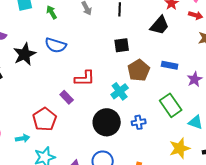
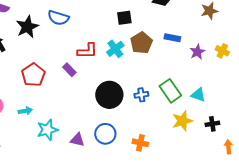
cyan cross: (120, 91) -> (115, 49), moved
green rectangle: (171, 105) -> (170, 91), moved
red pentagon: (45, 119) -> (33, 75), moved

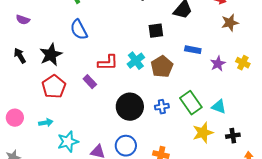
blue semicircle: (58, 18) -> (79, 30), turned 45
black square: (124, 18) -> (156, 31), moved
black star: (27, 27) -> (51, 55), moved
brown pentagon: (141, 43) -> (162, 67), moved

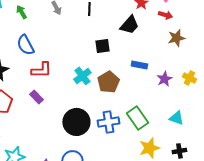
red L-shape: (108, 63) -> (41, 70), moved
blue cross: (162, 107) -> (108, 122), size x1.5
cyan triangle: (219, 107) -> (176, 118), moved

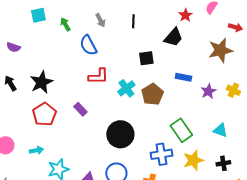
red arrow: (165, 15) -> (235, 27), moved
brown star: (176, 38) -> (220, 50), size x1.4
blue semicircle: (25, 45) -> (88, 45), moved
red L-shape: (41, 70) -> (98, 76), moved
blue cross: (108, 122) -> (161, 154), moved

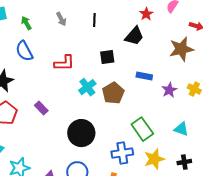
blue semicircle: (88, 45) -> (24, 51), moved
red L-shape: (98, 76) -> (64, 63), moved

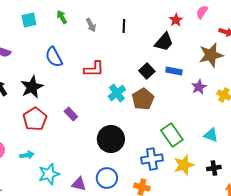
green arrow: (26, 23) -> (62, 17), moved
black square: (107, 57) -> (147, 71), moved, turned -35
blue rectangle: (144, 76) -> (174, 71), moved
purple star: (169, 90) -> (199, 87), moved

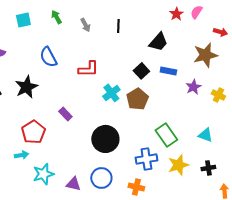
red star: (176, 20) -> (176, 14), moved
red pentagon: (35, 119) -> (33, 132), moved

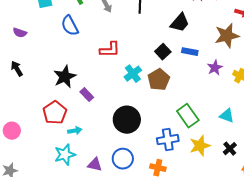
blue semicircle: (48, 57) -> (70, 26), moved
black star: (26, 87) -> (65, 77), moved
cyan arrow: (21, 155) -> (75, 131), moved
black cross: (208, 168) -> (230, 149), turned -32

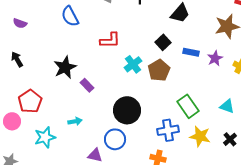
blue rectangle: (190, 52) -> (191, 52), moved
red pentagon: (55, 113) -> (30, 101), moved
yellow star: (200, 146) -> (200, 136), turned 30
cyan star: (65, 155) -> (45, 137), moved
blue circle: (123, 159) -> (115, 139), moved

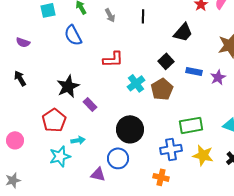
red pentagon: (30, 101) -> (54, 120), moved
green rectangle: (188, 106) -> (191, 125), turned -65
cyan star: (45, 137) -> (60, 156), moved

